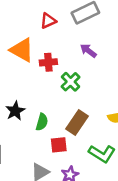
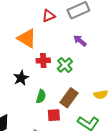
red cross: (48, 62) -> (43, 60), moved
black star: (15, 111) -> (21, 78), moved

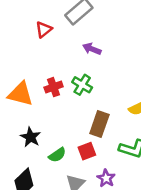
orange triangle: (27, 38) -> (20, 94), moved
black star: (21, 78) -> (30, 137), moved
green semicircle: (41, 96) -> (57, 155), moved, turned 56

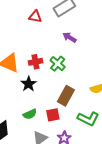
red triangle: (44, 29) -> (35, 17), turned 40
black star: (30, 137) -> (29, 84), moved

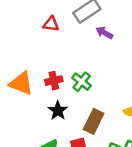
purple arrow: (70, 37) -> (104, 33), moved
black star: (29, 84) -> (58, 111), moved

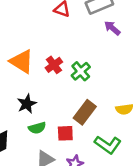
red cross: (54, 81) -> (54, 65), turned -35
black star: (58, 111) -> (27, 104), moved

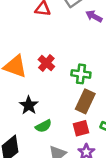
green cross: (81, 71) -> (81, 74), moved, turned -30
red square: (65, 133) -> (81, 128), moved

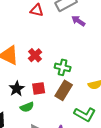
red square: (81, 128) -> (39, 88), moved

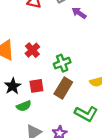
green cross: (63, 67) -> (62, 63), turned -35

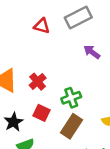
purple arrow: (79, 13) -> (92, 52), moved
red square: (36, 86) -> (41, 113), moved, turned 32

